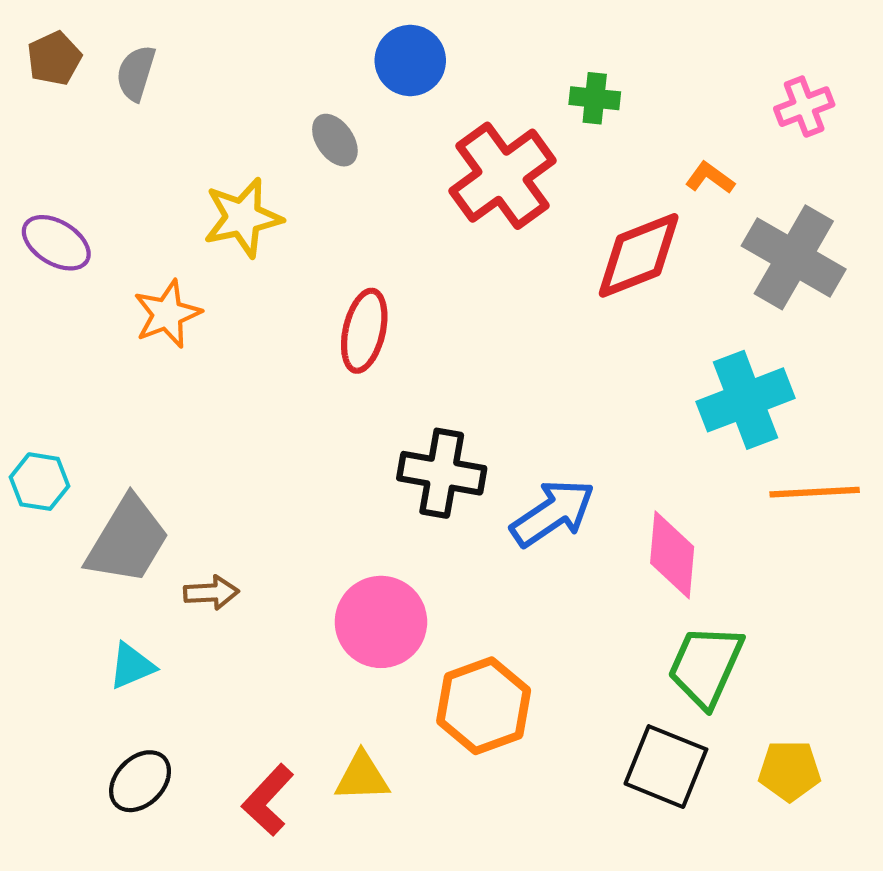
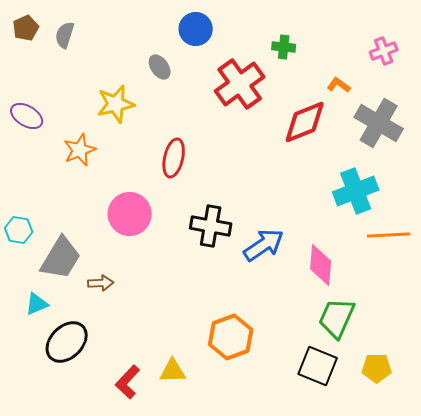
pink circle: (381, 622) -> (130, 214), moved
cyan triangle: (132, 666) -> (37, 304), moved
black ellipse: (140, 781) -> (67, 342), moved, size x1.4

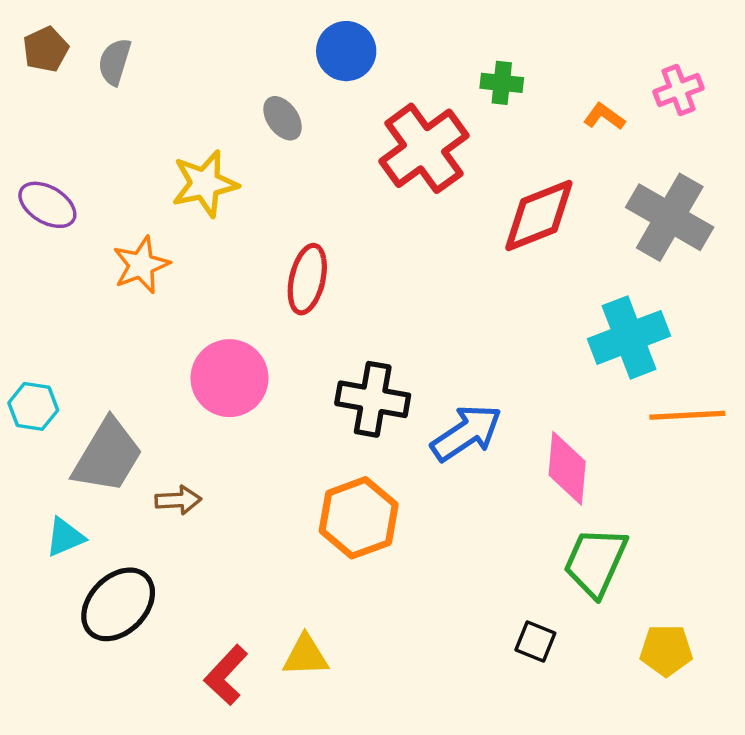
orange L-shape: (339, 85) -> (604, 116), moved
orange hexagon: (231, 337) -> (359, 518), moved
black square: (318, 366) -> (535, 642), moved, size x0.6

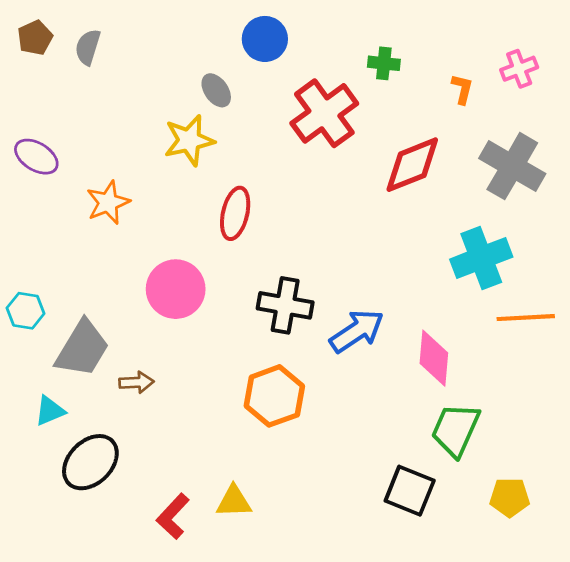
orange L-shape: (604, 116) -> (462, 89), turned 68
yellow star: (205, 184) -> (189, 140), moved
black square: (535, 642) -> (410, 491), size x1.6

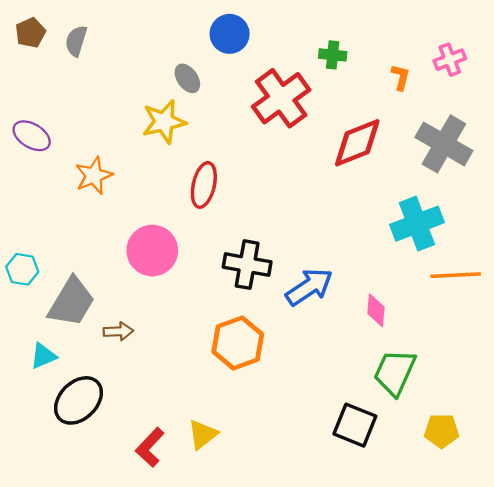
pink diamond: (434, 358) -> (376, 310), size x0.7
yellow triangle: (234, 501) -> (203, 434), turned -36

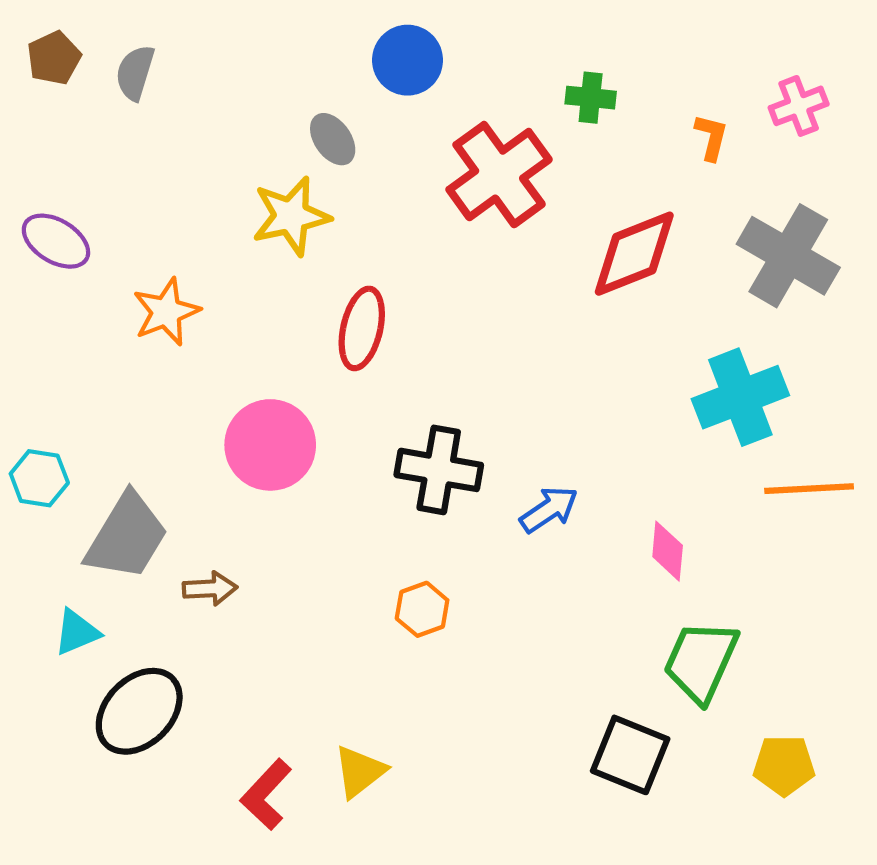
blue arrow: (309, 287) -> (549, 509), size x0.7
orange hexagon: (238, 343) -> (422, 609), size x0.6

